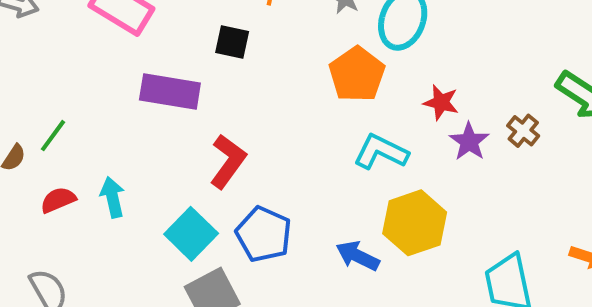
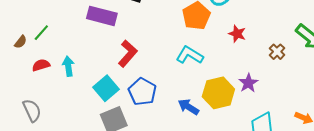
purple star: (469, 141) -> (248, 83), moved
cyan L-shape: (381, 152) -> (190, 55), moved

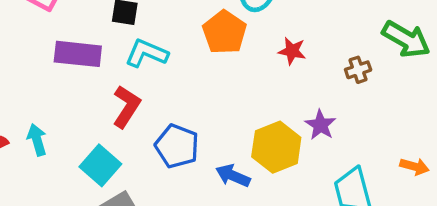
brown cross: (277, 52) -> (358, 70), turned 35
cyan L-shape: (190, 55) -> (147, 53), moved
blue pentagon: (142, 92) -> (177, 146), moved

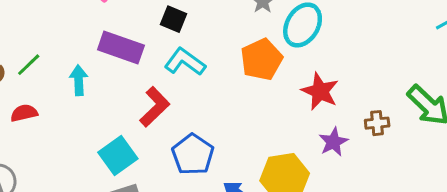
red star: (292, 51) -> (320, 91), size x1.4
purple star: (321, 125) -> (333, 142), moved
cyan arrow: (37, 140) -> (79, 80), moved

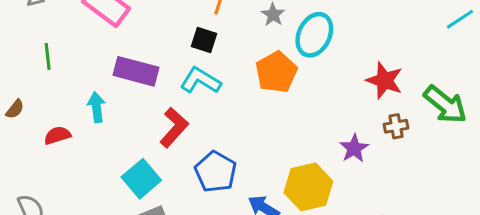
black square: (173, 19) -> (204, 40), moved
green line: (29, 65) -> (48, 56), moved, turned -48
red star: (320, 91) -> (385, 80), moved
red semicircle: (24, 113) -> (57, 135), moved

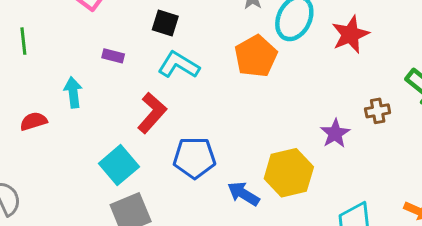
black square: (204, 40) -> (165, 23), moved
purple rectangle: (136, 71) -> (113, 56), size x0.5
red star: (385, 80) -> (350, 34), moved, turned 30
blue pentagon: (216, 172) -> (194, 158), turned -30

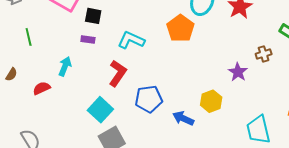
black square: (165, 23) -> (93, 16), moved
cyan arrow: (73, 92) -> (65, 66), turned 36
yellow hexagon: (289, 173) -> (211, 101), size x0.7

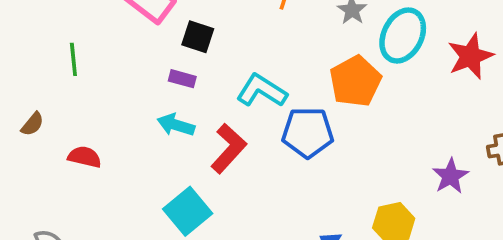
cyan arrow: (65, 66) -> (176, 125), moved, turned -102
red semicircle: (42, 88) -> (85, 157), turned 30
blue pentagon: (149, 99) -> (308, 132), moved

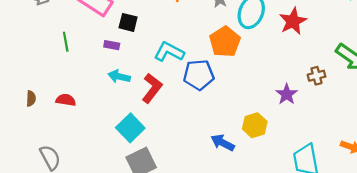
green line: (73, 59) -> (66, 42), moved
purple rectangle: (182, 79) -> (112, 45), moved
brown semicircle: (32, 124) -> (31, 98), moved, turned -32

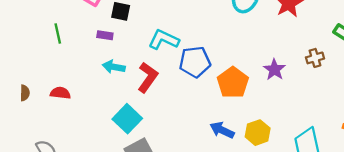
orange pentagon: (225, 42) -> (233, 82), moved
purple star: (287, 94) -> (274, 70), moved
yellow hexagon: (255, 125) -> (258, 133), moved

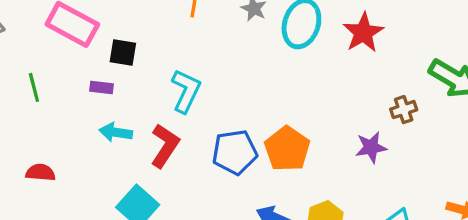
cyan L-shape: (164, 40) -> (186, 91), turned 92
blue pentagon: (195, 62) -> (235, 152), moved
purple star: (274, 70) -> (371, 147), moved, turned 30

